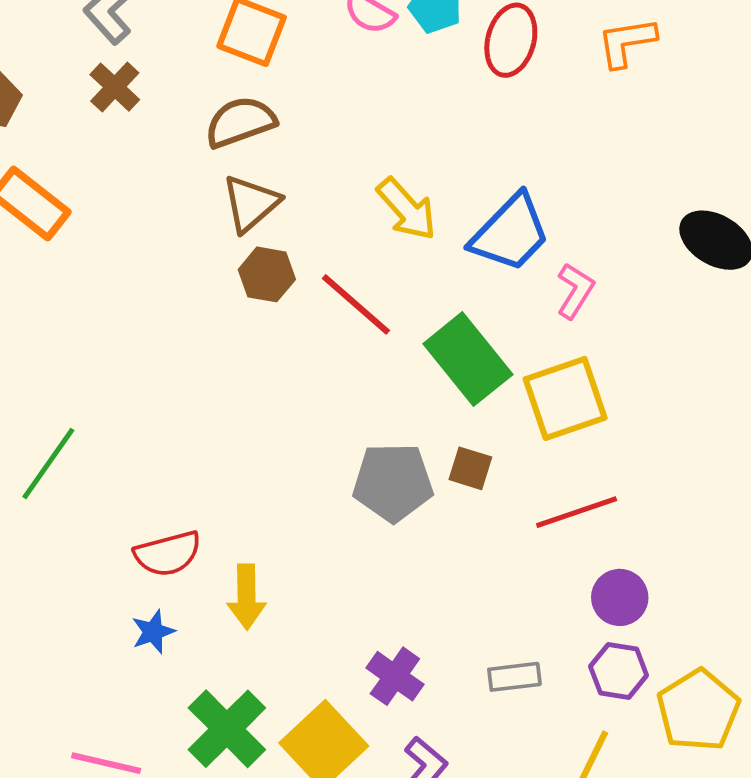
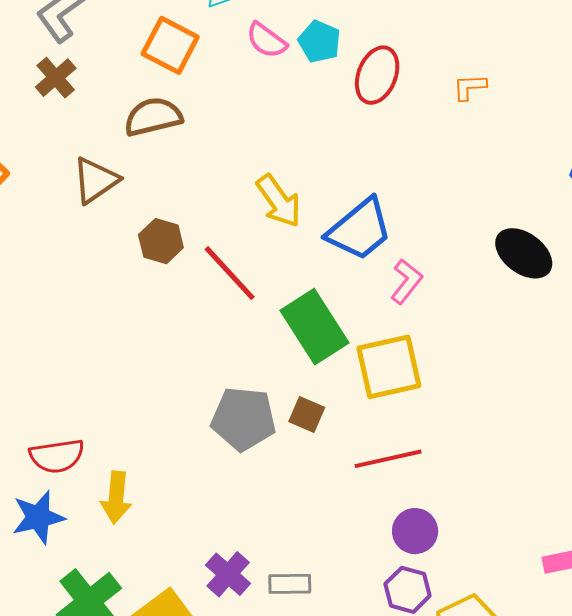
orange L-shape: (627, 42) -> (470, 87), size x0.7
brown triangle: (251, 203) -> (95, 180), moved
blue star: (153, 632) -> (38, 517), size x1.5
gray rectangle: (514, 677) -> (290, 584), moved

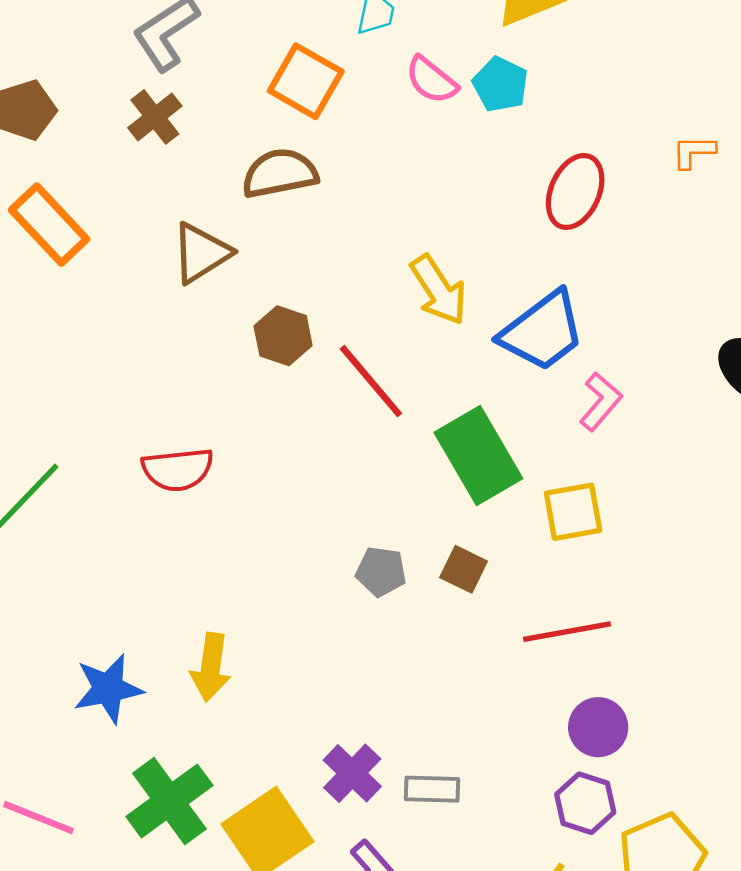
red ellipse: (377, 75) -> (575, 191), moved
yellow square: (389, 367) -> (573, 512), size x0.7
gray pentagon: (244, 419) -> (381, 572), size x0.6
red semicircle: (57, 456) -> (178, 469), moved

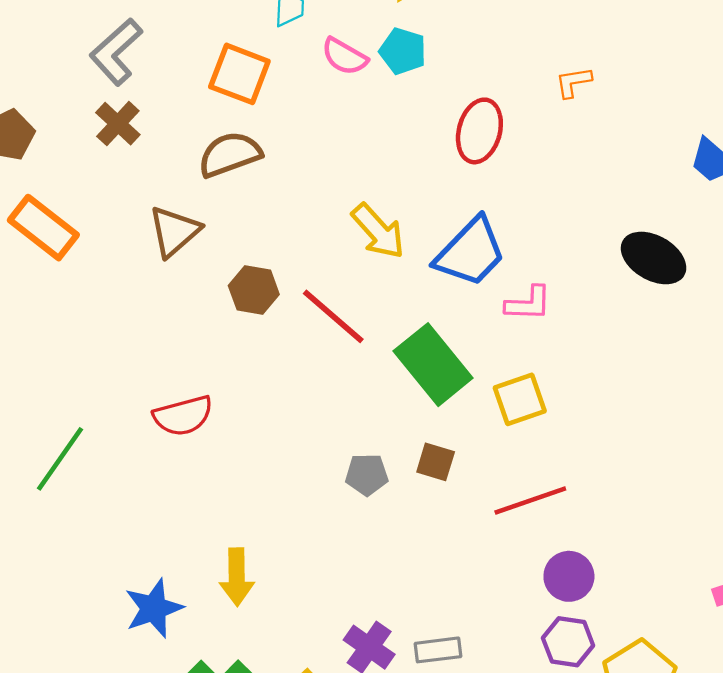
pink L-shape: (601, 402) -> (528, 303), turned 60

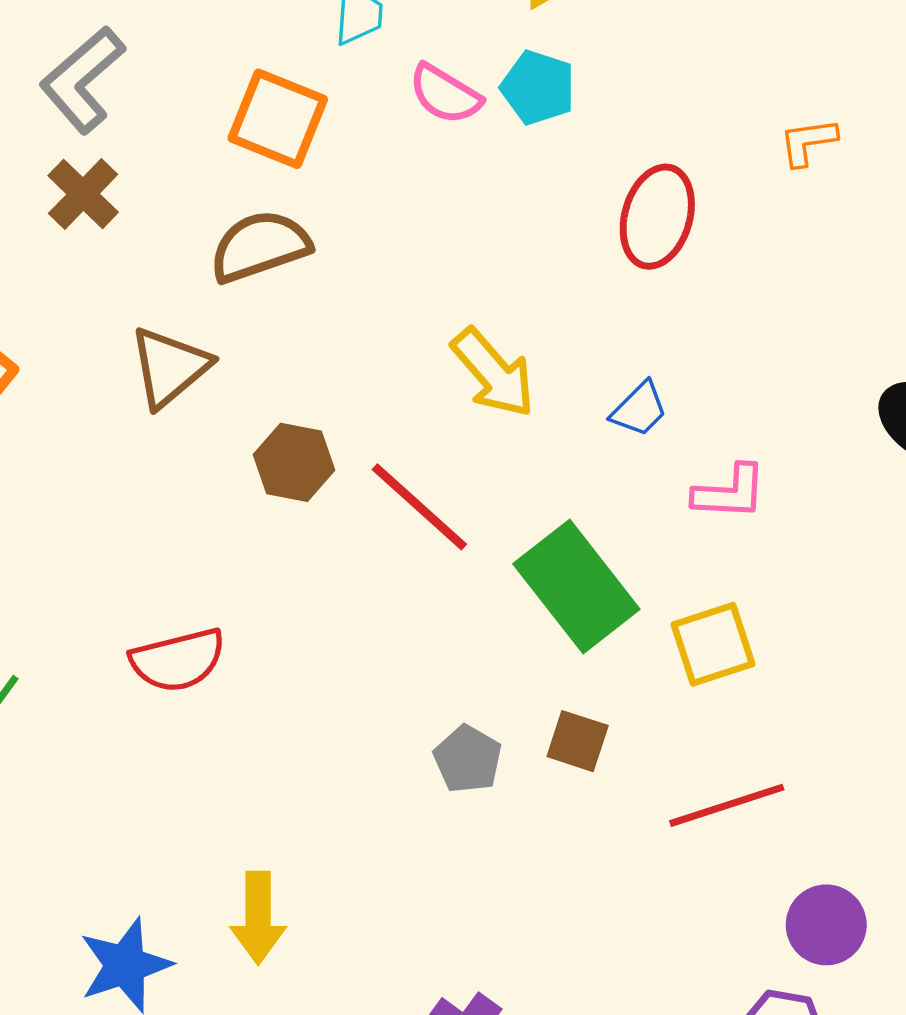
blue trapezoid: (470, 252) -> (639, 409), size x0.5
gray pentagon: (367, 475) -> (468, 759), turned 30
purple circle: (569, 576) -> (826, 925), moved

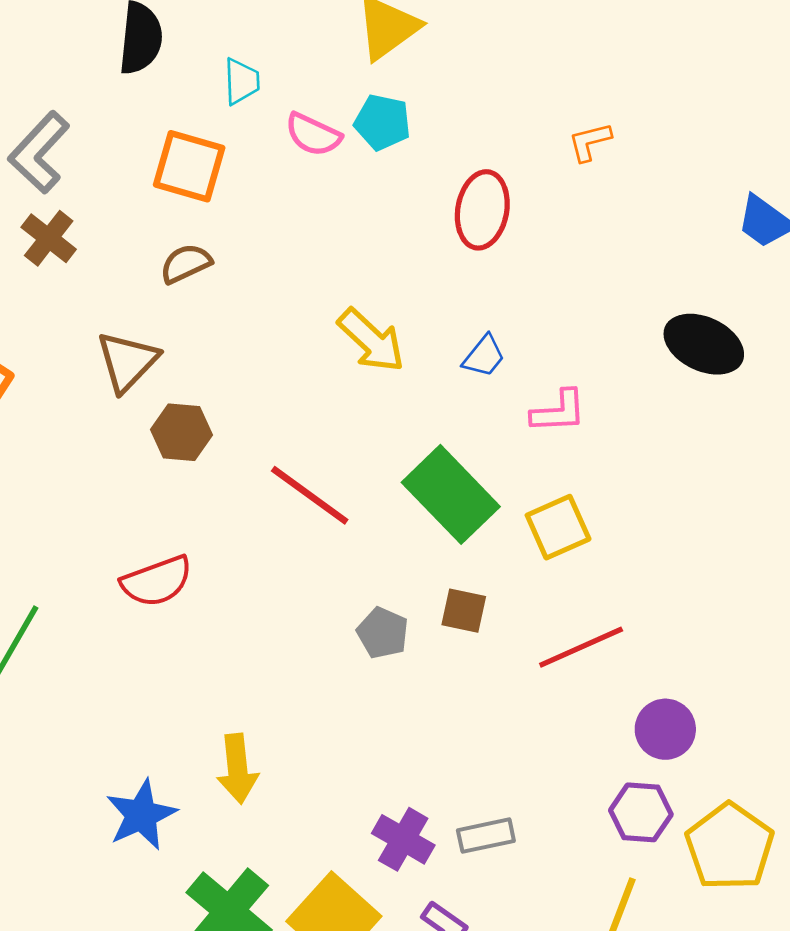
brown semicircle: (260, 246) -> (186, 264), size x0.7
brown hexagon: (294, 462) -> (181, 432), moved
red line: (419, 507) -> (310, 495), moved

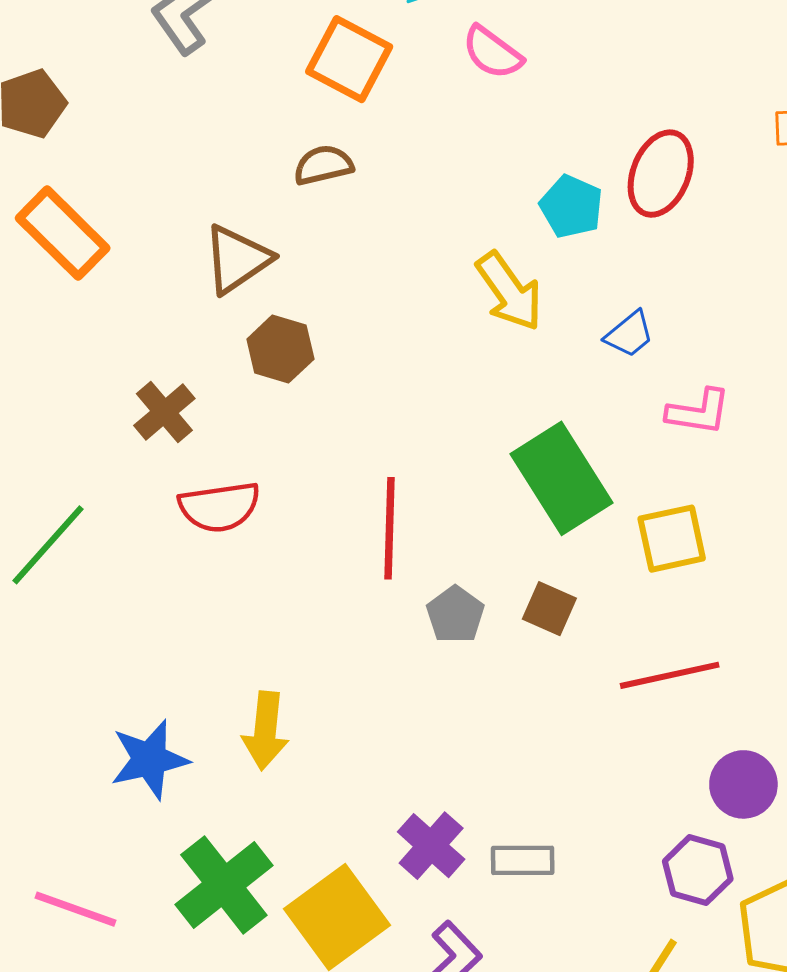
cyan pentagon: (382, 122) -> (571, 207), moved
brown cross: (49, 238) -> (164, 412), moved
red line: (310, 495) -> (390, 528), moved, turned 44

